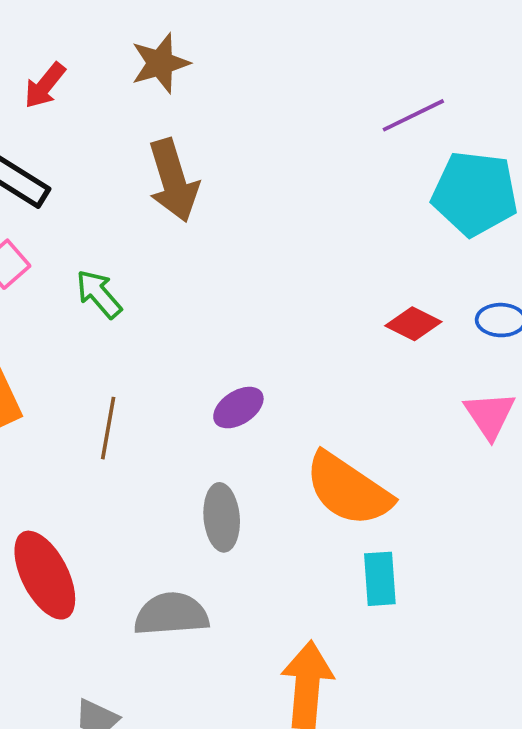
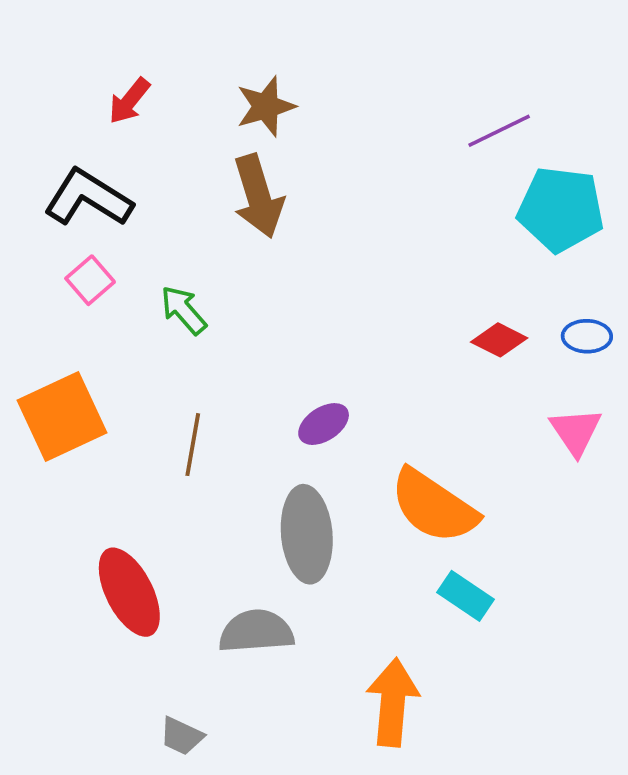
brown star: (160, 63) -> (266, 106), moved
gray ellipse: (222, 517) -> (307, 534), size x1.4
cyan rectangle: (380, 579) -> (466, 596), turned -52

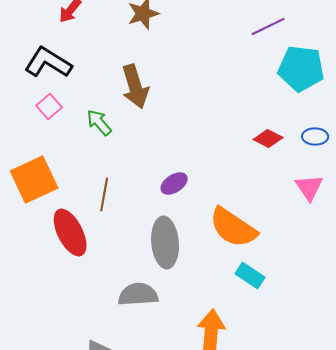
brown arrow: (258, 196) -> (135, 86), moved
red ellipse: (129, 592) -> (70, 232), moved

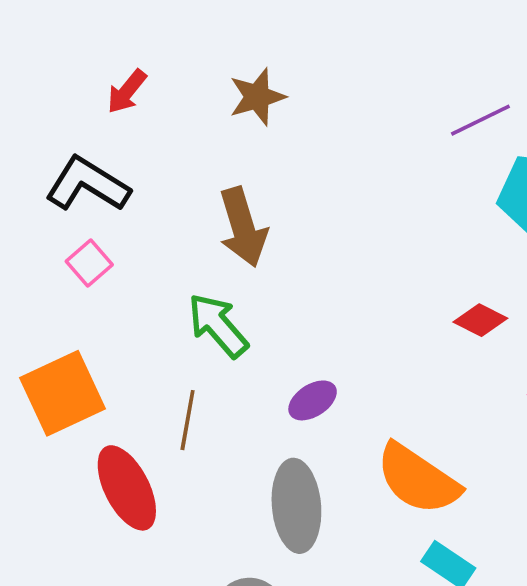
green arrow: (99, 122) -> (218, 325), moved, size x1.4

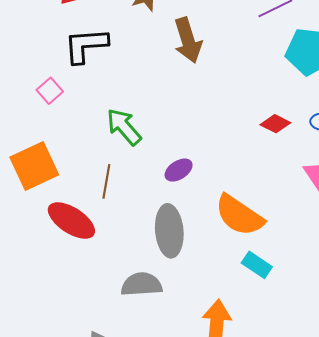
black L-shape: (88, 184) -> (86, 45), moved, turned -36
brown arrow: (243, 227) -> (188, 40), moved
red ellipse: (127, 488) -> (71, 221), turned -30

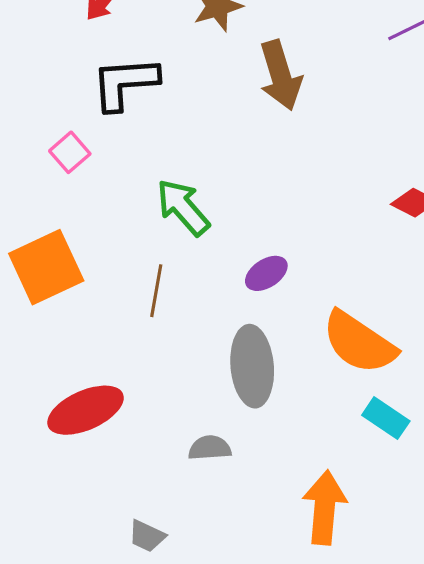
red ellipse: (71, 221) -> (86, 410), moved, turned -57
gray semicircle: (141, 284) -> (210, 448), size x0.7

